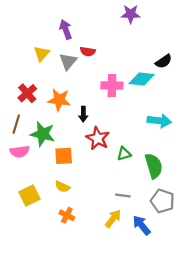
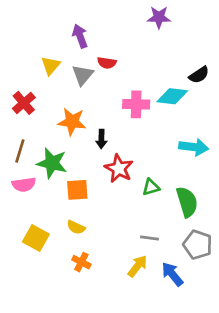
red cross: (27, 93) -> (24, 103), moved
yellow square: (29, 195) -> (36, 238), turned -35

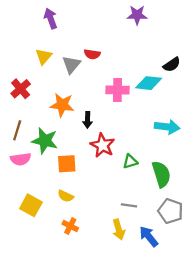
purple arrow: (80, 36) -> (51, 18), moved
yellow arrow: (138, 266) -> (119, 230), turned 126

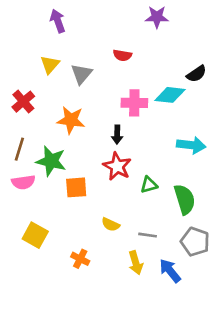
red semicircle: (92, 54) -> (122, 55), moved
black arrow: (88, 120) -> (117, 135), moved
yellow semicircle: (66, 196) -> (111, 224), moved

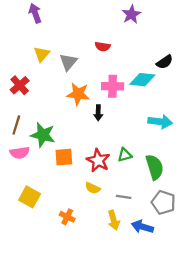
purple star: (157, 17) -> (131, 14), turned -30
purple arrow: (58, 21) -> (35, 13), moved
orange star: (71, 120) -> (78, 94), moved
red star: (117, 166) -> (98, 160), moved
blue arrow: (170, 271) -> (142, 227), turned -35

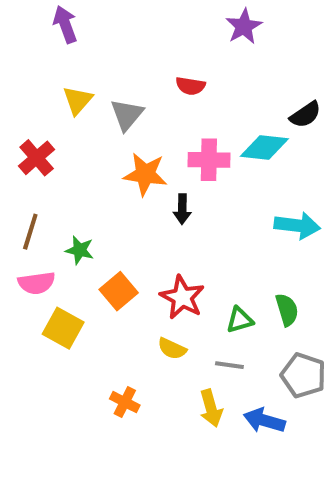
green star: (43, 135) -> (80, 250), size x0.6
green triangle: (125, 155) -> (240, 320), moved
orange square: (64, 157) -> (119, 291), turned -36
green semicircle: (155, 167) -> (287, 310), size x0.7
yellow square: (30, 197) -> (63, 328), moved

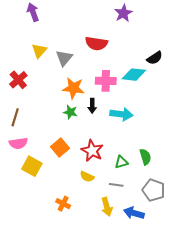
red semicircle: (190, 86) -> (96, 43), size x1.5
cyan arrow: (297, 226) -> (121, 114), moved
green star: (80, 250) -> (70, 112), moved

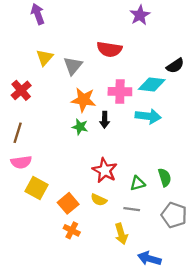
cyan arrow: (121, 114) -> (148, 116), moved
orange square: (60, 147) -> (68, 203), moved
blue arrow: (134, 213) -> (149, 259), moved

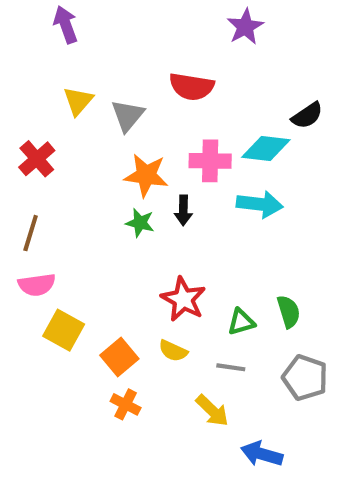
yellow arrow: (121, 234) -> (212, 411), turned -30

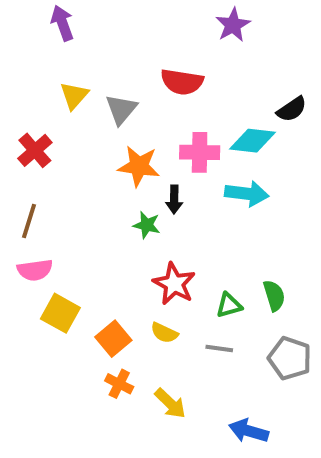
green star: (140, 223) -> (147, 225), moved
yellow arrow: (212, 411) -> (170, 403), moved

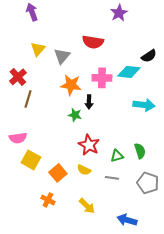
cyan arrow: (247, 194) -> (144, 105), moved
brown line: (29, 221) -> (28, 99), moved
orange cross: (119, 384) -> (48, 200), moved

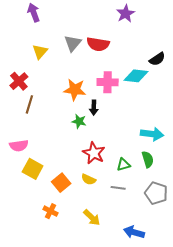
gray triangle: (62, 56) -> (73, 43), moved
cyan arrow: (144, 105) -> (152, 134), moved

